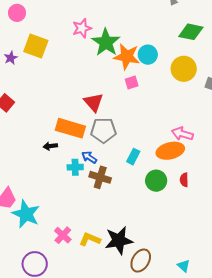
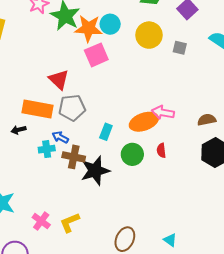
pink square: (132, 83) -> (96, 55), size x1.6
pink arrow: (182, 134) -> (163, 112), moved
yellow L-shape: (90, 239) -> (70, 222), turned -40
black star: (119, 240) -> (95, 171), moved

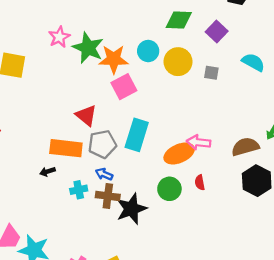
cyan circle: (110, 24) -> (148, 51), moved
brown semicircle: (207, 120) -> (245, 147), size x1.4
cyan rectangle: (106, 132) -> (137, 135), moved, size x1.8
blue arrow: (60, 137) -> (104, 174), moved

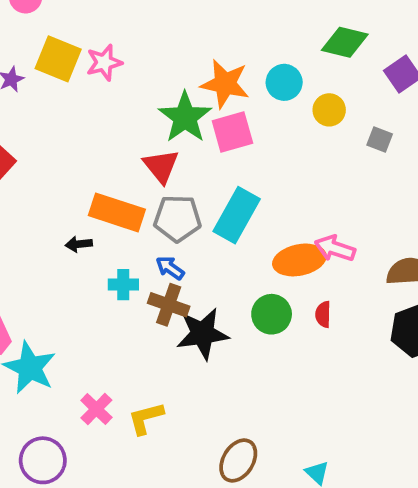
pink star: (59, 37) -> (104, 63), moved
green star: (88, 48) -> (185, 117), moved
yellow circle: (178, 62) -> (329, 110), size x0.7

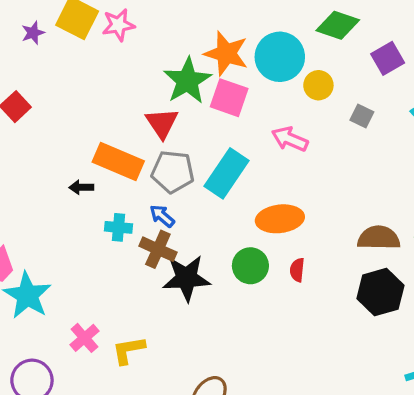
cyan circle: (284, 82) -> (280, 57), size x1.5
pink square: (232, 132) -> (229, 98), turned 30
pink arrow: (335, 248) -> (290, 139), moved

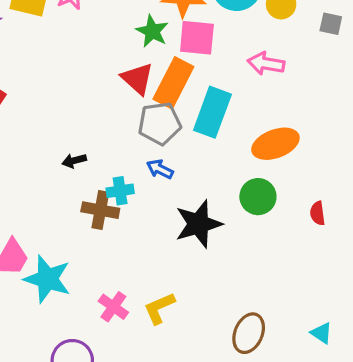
green star: (187, 81) -> (152, 31), size x0.7
orange rectangle: (118, 162) -> (173, 83), moved, turned -72
brown cross: (158, 249) -> (100, 210), moved
red semicircle: (297, 270) -> (318, 213), moved

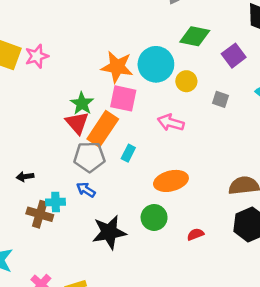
green star: (152, 31) -> (82, 103), moved
cyan rectangle: (212, 112) -> (128, 153), size x0.5
red semicircle: (318, 213) -> (195, 234), turned 70

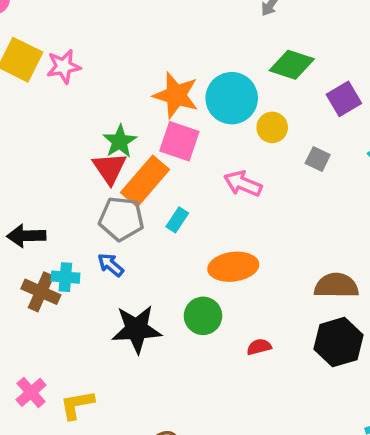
black arrow: (25, 177) -> (26, 236), size x1.5

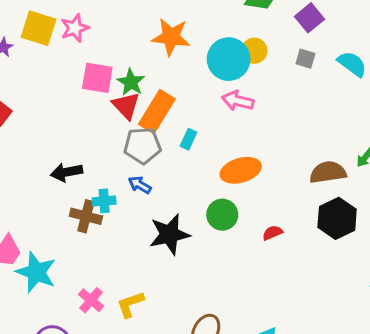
cyan circle: (232, 98) -> (229, 59), moved
pink square: (179, 141) -> (97, 78), moved
gray square: (318, 159) -> (305, 59), moved

